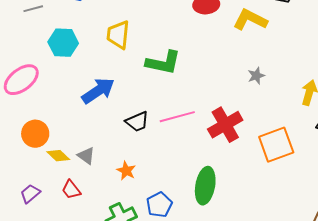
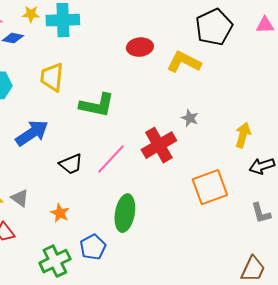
gray star: (256, 76) -> (190, 118), turned -30
pink line: (177, 117) -> (111, 159), turned -32
red cross: (225, 125) -> (159, 145), moved
green ellipse: (205, 186) -> (125, 213), moved

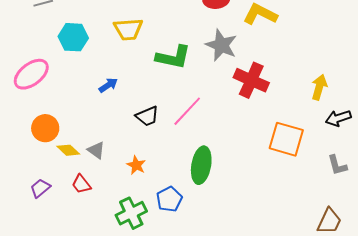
yellow trapezoid: (52, 77) -> (128, 29), turned -100
gray star: (190, 118) -> (221, 45), moved, size x1.8
blue arrow: (32, 133) -> (108, 85), size x0.6
red cross: (159, 145) -> (251, 80), moved, turned -36
orange square: (210, 187) -> (286, 139), turned 36

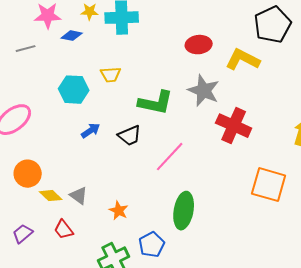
yellow trapezoid: (128, 29) -> (111, 75), size x0.7
cyan hexagon: (73, 37) -> (74, 90), moved
black trapezoid: (147, 116) -> (130, 136), moved

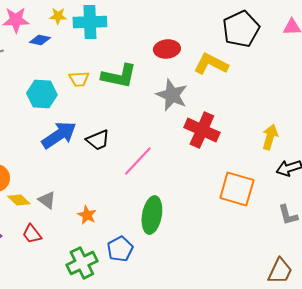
green L-shape: (156, 103) -> (119, 76), moved
blue arrow: (91, 131) -> (59, 135), size x1.8

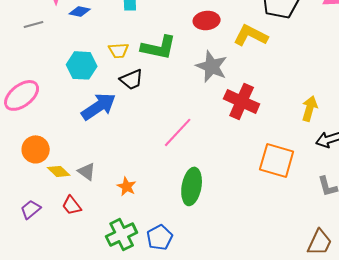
black trapezoid: (98, 140) -> (132, 79), moved
blue pentagon: (120, 249) -> (160, 237), moved

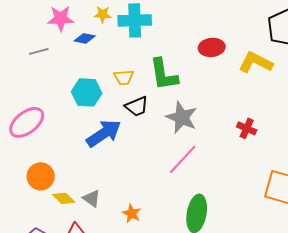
green L-shape: (159, 47) -> (164, 74), turned 69
gray star: (212, 66) -> (182, 117), moved
red cross: (242, 101) -> (247, 128), size x0.6

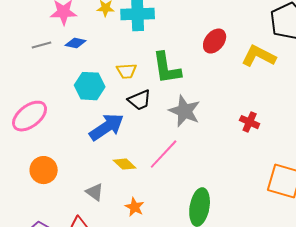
blue diamond: (85, 38) -> (76, 43), moved
red ellipse: (212, 47) -> (215, 41), turned -45
pink line: (183, 159) -> (164, 154), moved
yellow diamond: (64, 198) -> (125, 164), moved

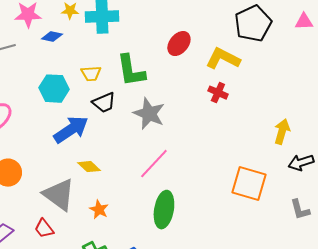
blue diamond: (76, 43) -> (52, 37), moved
red cross: (250, 122) -> (218, 93), moved
pink line: (164, 154) -> (154, 164), moved
gray triangle: (95, 192) -> (59, 195), size x1.8

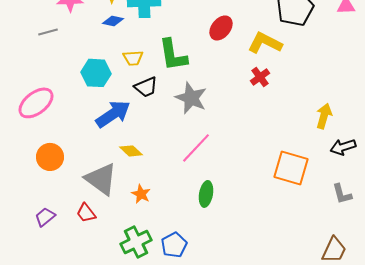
blue diamond: (52, 37) -> (113, 21), moved
red cross: (218, 93) -> (260, 77), turned 30
green ellipse: (164, 210) -> (206, 194), size x0.7

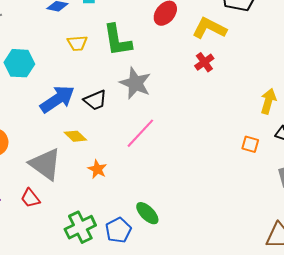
cyan hexagon: (96, 73) -> (19, 63), moved
black trapezoid: (146, 87) -> (95, 100), moved
orange square: (291, 168) -> (250, 144), moved, size x0.5
orange star: (141, 194) -> (97, 169), moved
green ellipse: (206, 194) -> (147, 213), moved, turned -55

